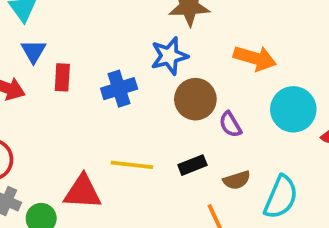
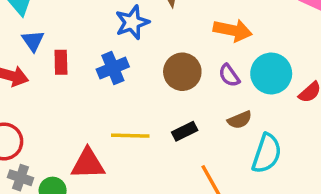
blue star: (169, 56) -> (132, 22), moved
purple semicircle: (230, 124) -> (229, 75), moved
brown semicircle: (237, 180) -> (240, 120), moved

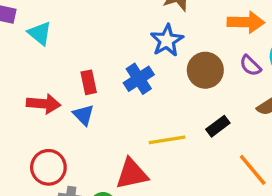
blue star: (132, 22) -> (167, 40), moved
blue triangle: (33, 41) -> (83, 115), moved

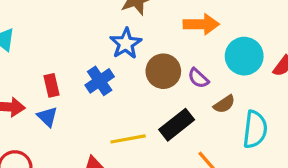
purple semicircle: (250, 66) -> (198, 78), moved
black rectangle: (218, 126) -> (177, 125), size x1.5

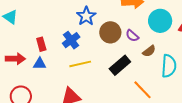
blue triangle: (47, 117) -> (40, 64), turned -40
yellow line: (128, 139) -> (80, 64), moved

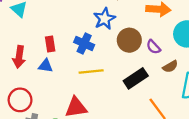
blue cross: (71, 40) -> (84, 43), turned -36
red arrow: (15, 59) -> (19, 57), turned 90

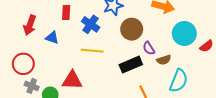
red rectangle: (50, 44) -> (66, 12), moved
purple semicircle: (153, 47) -> (149, 48), moved

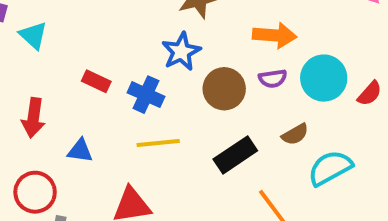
red rectangle: (66, 12) -> (96, 81), turned -56
blue triangle: (52, 38) -> (80, 151), moved
purple semicircle: (149, 48) -> (273, 79), moved, turned -56
cyan semicircle: (179, 81) -> (330, 168), turned -130

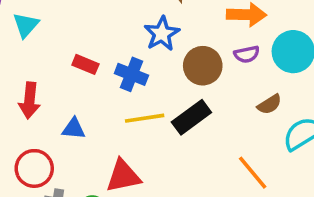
cyan triangle: (33, 35) -> (26, 25), turned 32
black rectangle: (235, 155) -> (191, 117), moved

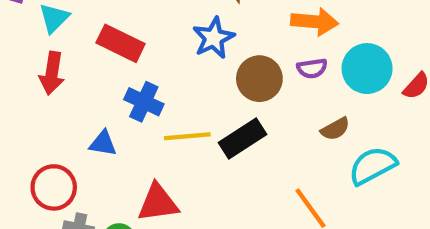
red rectangle: (85, 64) -> (121, 43), moved, size x1.5
blue cross: (131, 74) -> (144, 102), moved
red arrow: (29, 100) -> (52, 73), moved

